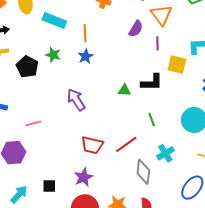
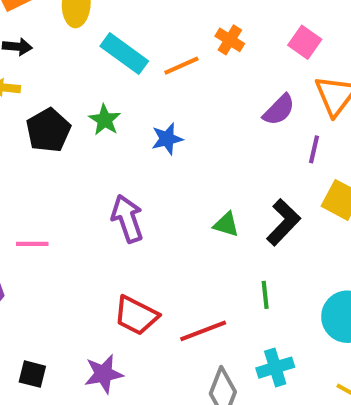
orange line: (85, 33) -> (181, 66), moved, turned 54
black L-shape: (152, 82) -> (283, 222), turned -60

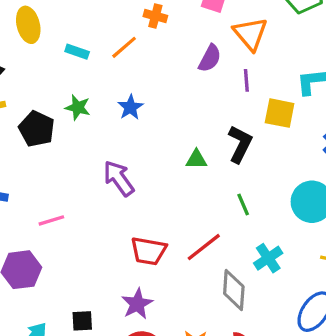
cyan rectangle: (124, 54) -> (77, 52), size x0.6

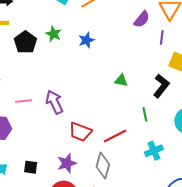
black L-shape: (240, 144) -> (161, 86), moved
purple arrow: (119, 178) -> (54, 102), moved
gray diamond: (234, 290) -> (103, 165), moved

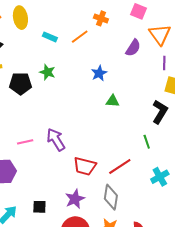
purple line: (162, 37) -> (164, 63), moved
blue star: (86, 40) -> (99, 73), moved
black pentagon: (25, 42) -> (20, 84), turned -30
green triangle: (121, 80) -> (113, 101), moved

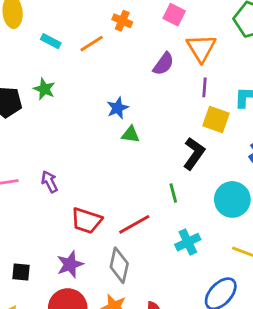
blue star: (99, 73) -> (118, 108), moved
purple arrow: (56, 140) -> (49, 182), size x0.7

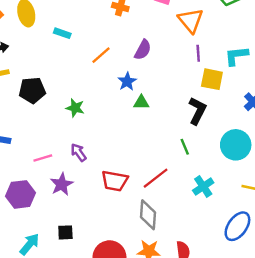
orange line: (92, 44) -> (101, 55), moved
purple semicircle: (163, 64) -> (143, 50), moved
green star: (44, 89) -> (75, 108), moved
purple star: (70, 264) -> (62, 184), moved

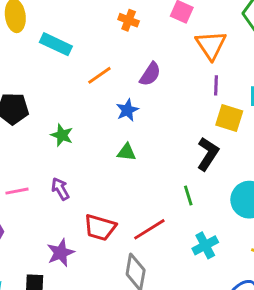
cyan rectangle: (62, 33) -> (56, 44), size x1.5
green triangle: (141, 102) -> (127, 152), moved
purple star: (62, 184) -> (61, 253), moved

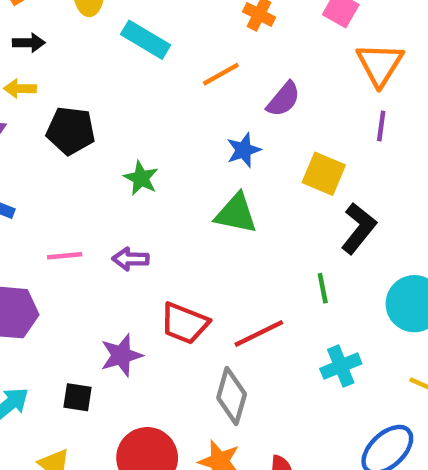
orange line: (99, 75) -> (221, 74), moved
yellow square: (229, 118) -> (324, 174), moved
green triangle: (127, 152) -> (236, 214), size x1.5
purple arrow: (60, 189) -> (130, 259), turned -65

